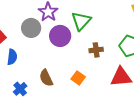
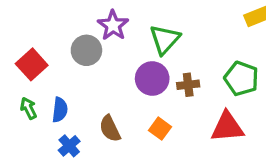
purple circle: (60, 36) -> (152, 78), moved
blue semicircle: (12, 57) -> (60, 110), moved

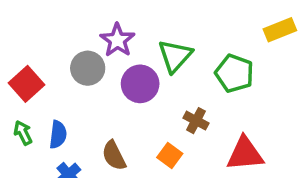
purple circle: (152, 78) -> (140, 84), moved
green pentagon: (241, 78) -> (234, 73), moved
brown cross: (188, 85) -> (196, 121), moved, turned 35

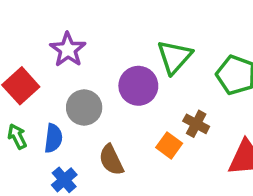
purple star: (117, 40) -> (68, 50), moved
gray circle: (88, 68) -> (84, 107), moved
orange square: (170, 156) -> (169, 145), moved

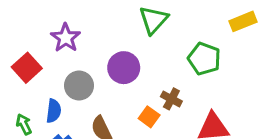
green triangle: (175, 57) -> (154, 20), moved
green arrow: (17, 136) -> (24, 124), moved

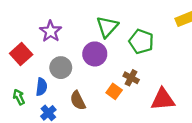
green triangle: (154, 20) -> (107, 27), moved
green pentagon: (204, 59) -> (141, 41), moved

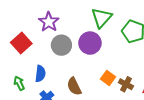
gray circle: (61, 68) -> (61, 45), moved
brown cross: (131, 78) -> (126, 84), moved

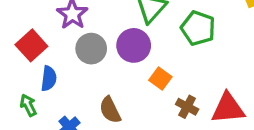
blue semicircle: (40, 74) -> (49, 78), moved
orange square: (108, 78) -> (160, 78), moved

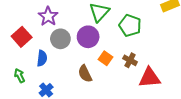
blue semicircle: (49, 78) -> (42, 58), moved
brown cross: (187, 107) -> (130, 60), moved
brown semicircle: (110, 110) -> (85, 74), moved

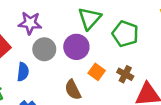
purple star: (48, 16) -> (30, 23), turned -30

